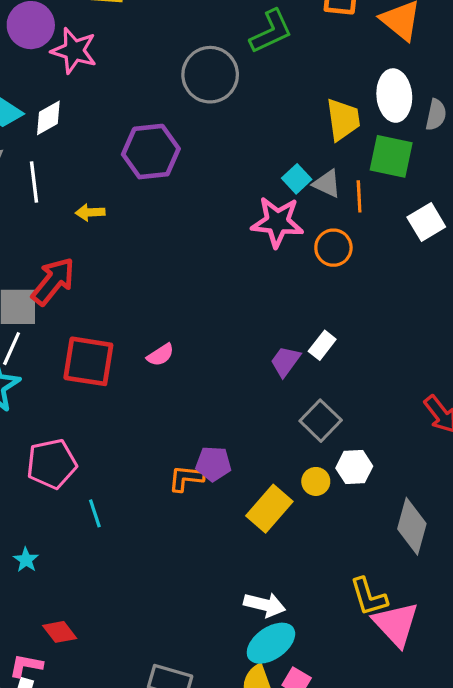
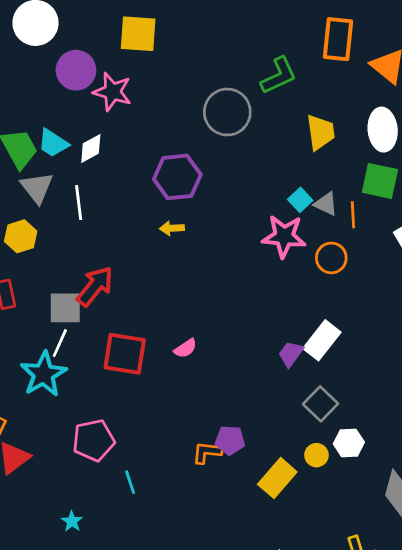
yellow trapezoid: (343, 120) -> (320, 132), moved
yellow arrow: (90, 212) -> (172, 228), moved
white rectangle: (322, 345) -> (322, 340), size x1.6

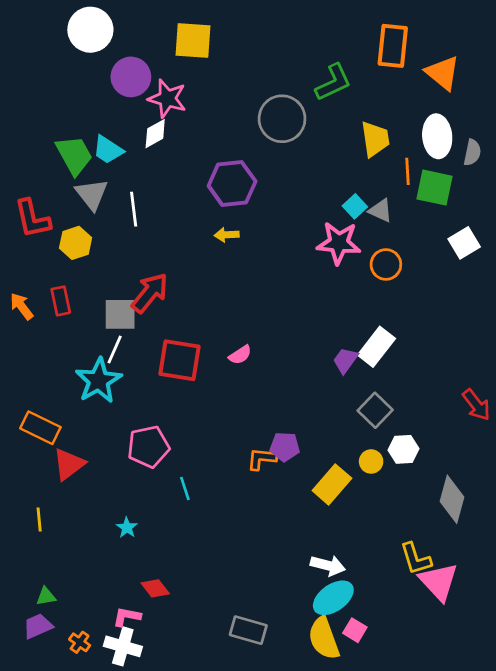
white diamond: (91, 149) -> (155, 134), moved
orange line: (353, 215) -> (408, 171), moved

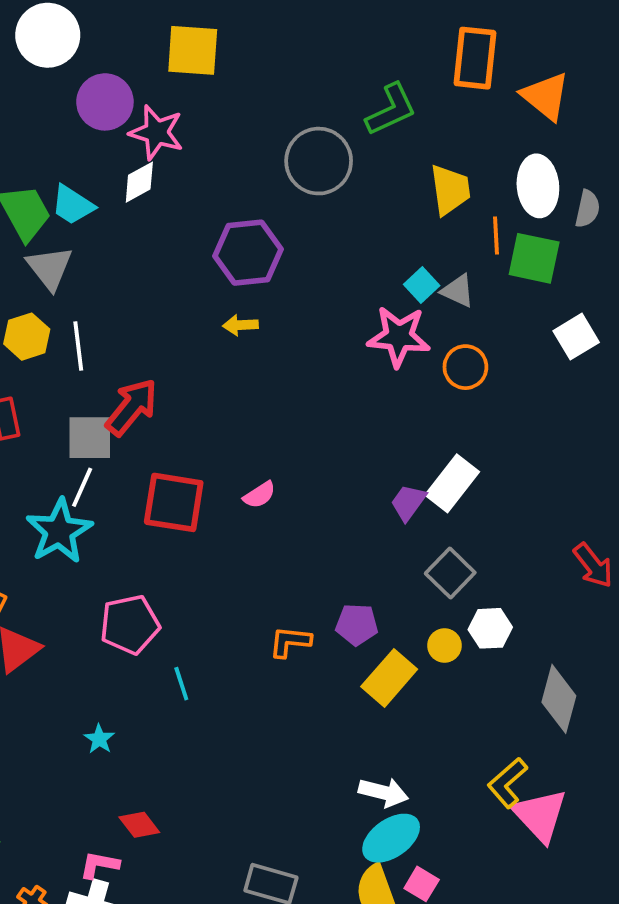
white line: (134, 209) -> (78, 346), moved
purple pentagon: (285, 447) -> (357, 625), moved
yellow L-shape: (416, 559) -> (507, 783), turned 66

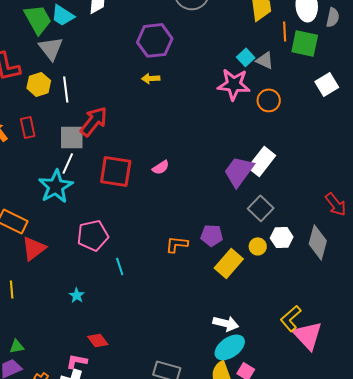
purple trapezoid: (408, 502) -> (239, 171), size x1.6
gray diamond: (559, 699) -> (318, 242), moved

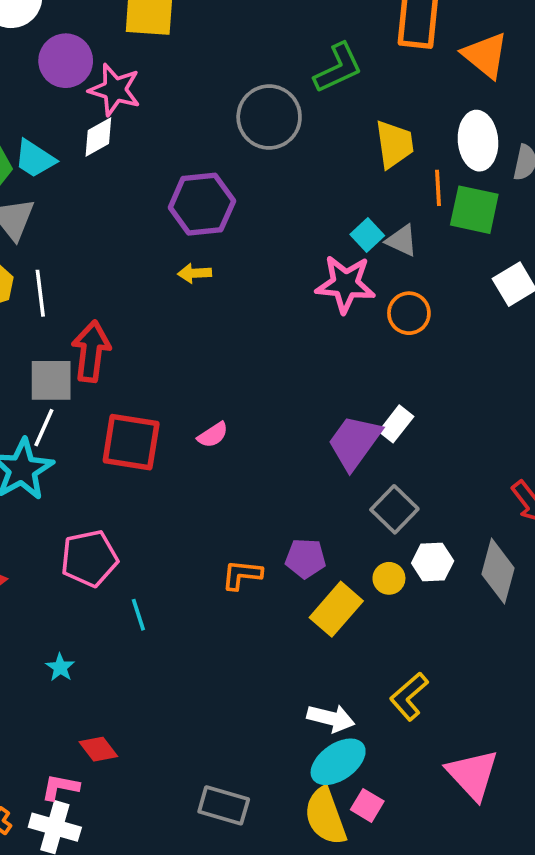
red arrow: (94, 121) -> (91, 351), turned -32
white rectangle: (262, 161) -> (396, 424), size x0.7
yellow L-shape: (291, 318) -> (409, 696), moved
pink triangle: (308, 335) -> (473, 775), moved

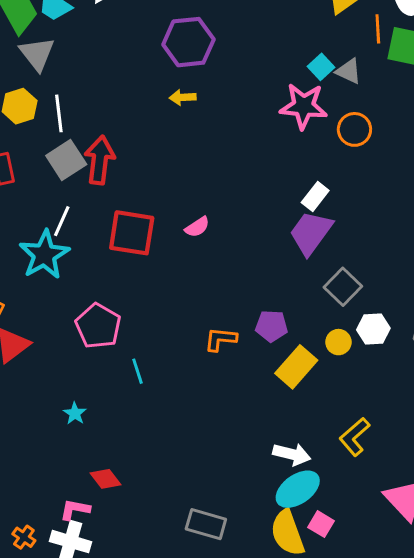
gray square: (51, 380) -> (66, 160), moved, turned -33
white rectangle: (396, 424) -> (315, 196), moved
pink pentagon: (89, 558) -> (98, 326), turned -30

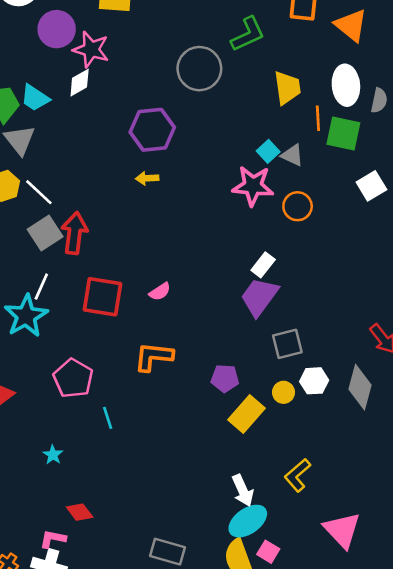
white line: (59, 113) -> (39, 192), turned -40
gray square: (343, 287) -> (287, 344), turned 32
orange L-shape: (221, 339) -> (153, 357), moved, size x1.4
white arrow: (292, 454) -> (243, 490), turned 52

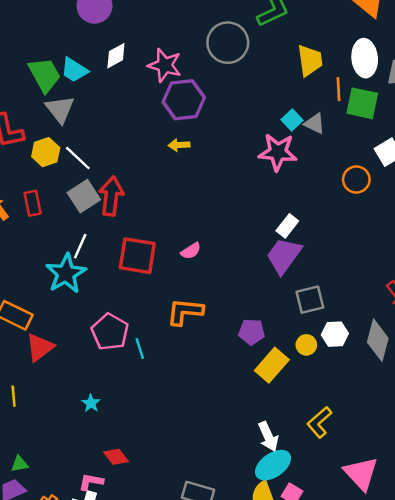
pink star: (91, 49) -> (165, 65), moved
orange circle: (298, 206) -> (356, 179), moved
cyan line: (108, 418) -> (140, 348), moved

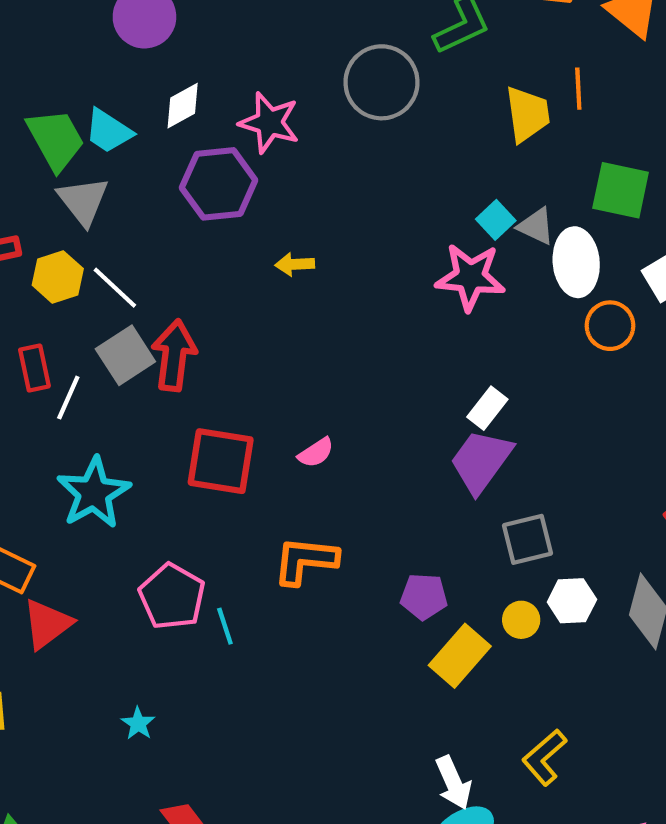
white ellipse: (365, 58) -> (576, 262), moved
orange line: (338, 89) -> (578, 89), moved
purple hexagon: (184, 100) -> (219, 184), moved
white line: (80, 246) -> (68, 398), moved

